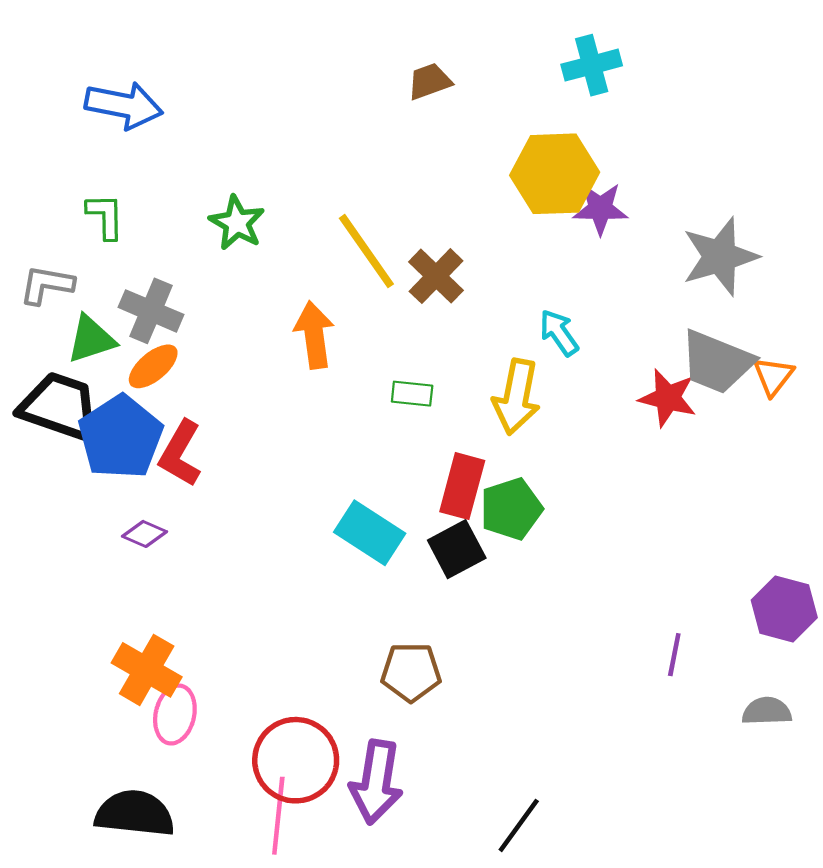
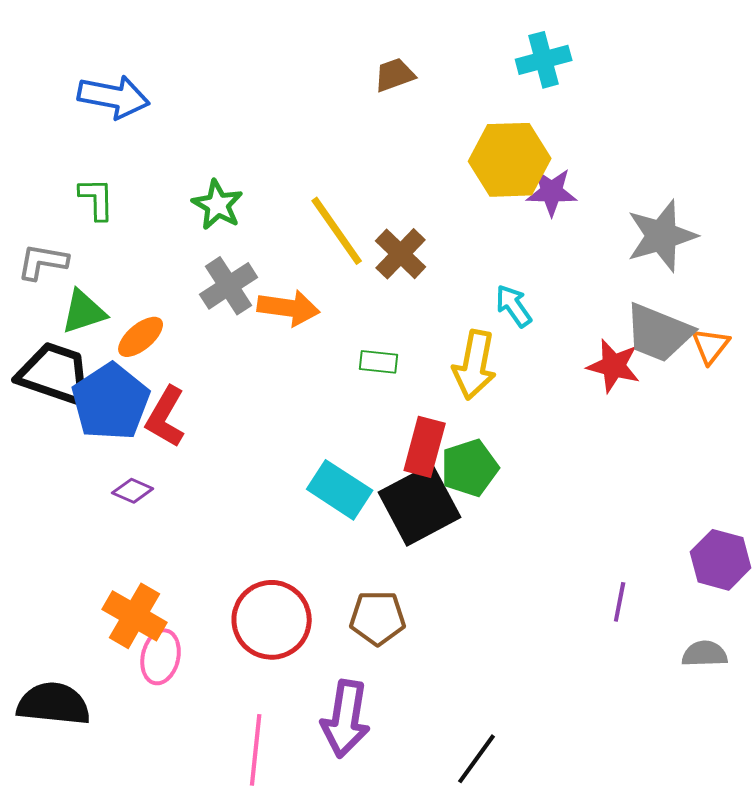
gray cross: (151, 311) -> (229, 286), moved, turned 34
orange arrow: (314, 335) -> (289, 308), turned 106
black square: (457, 549) -> (420, 505), size x1.5
red circle: (296, 760) -> (272, 620), moved
black semicircle: (135, 814) -> (54, 704), moved

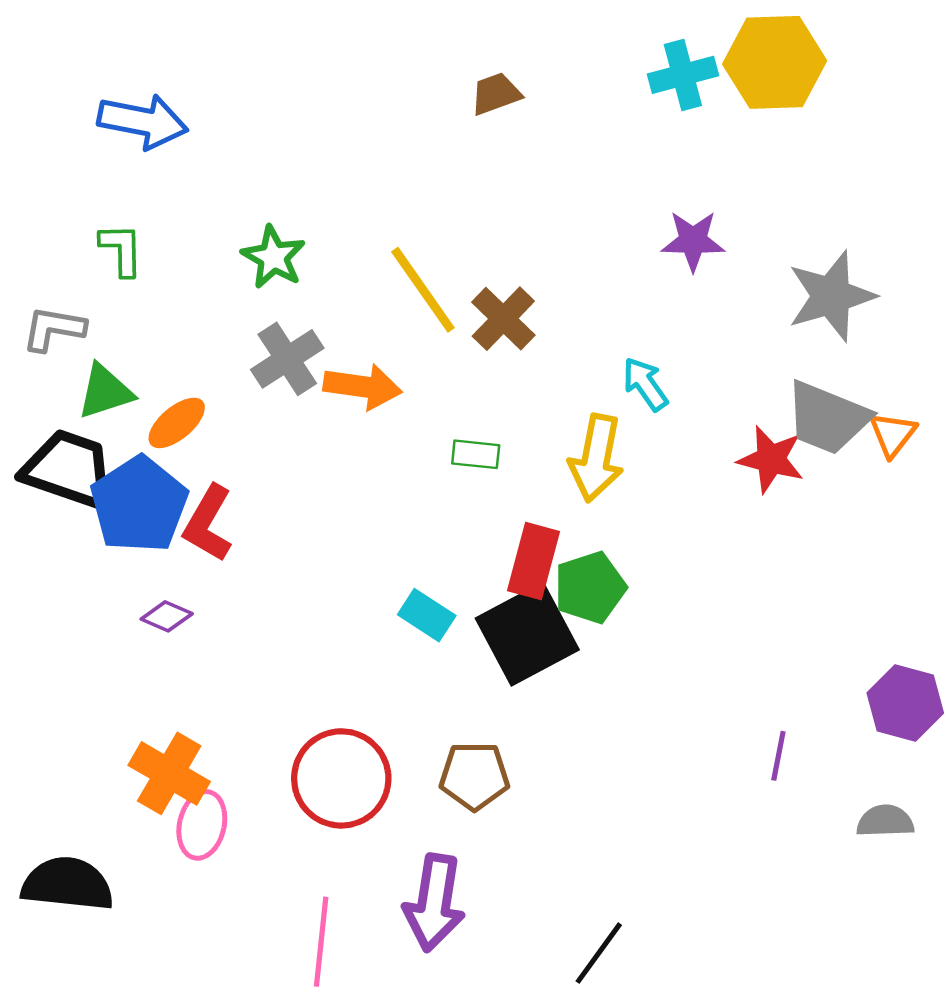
yellow hexagon: (510, 160) -> (775, 62), moved
cyan rectangle: (340, 490) -> (427, 615), size x0.7

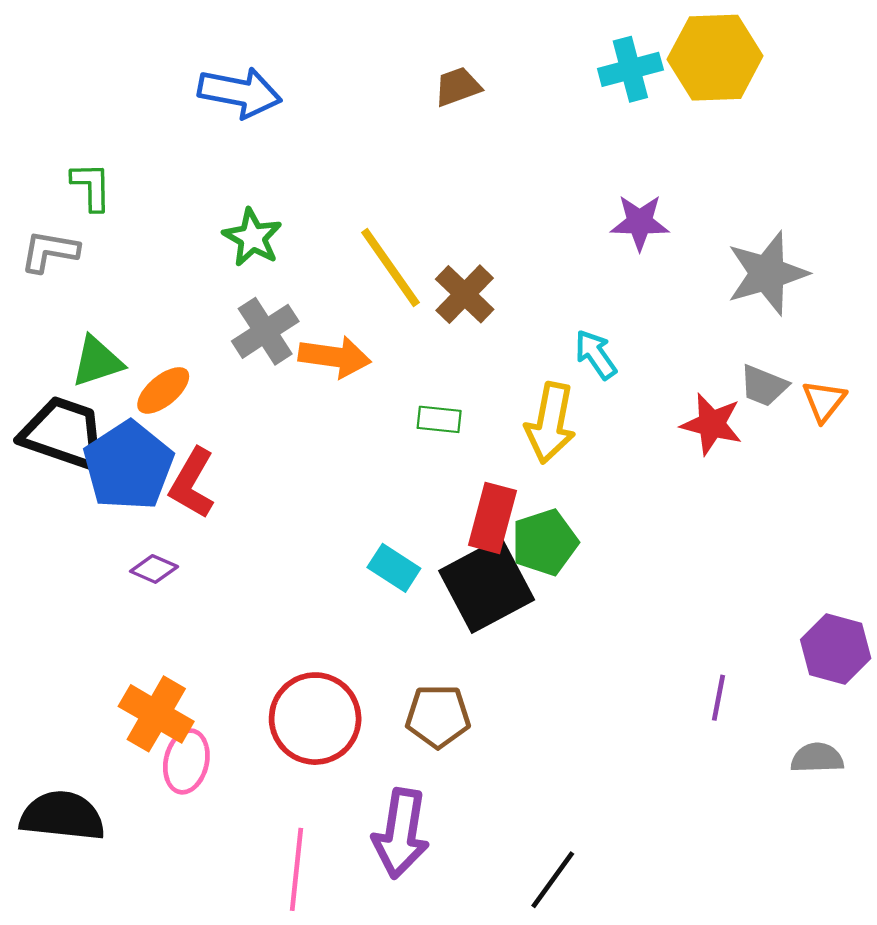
blue arrow: (143, 121) -> (240, 92), moved
green L-shape: (121, 250) -> (91, 186), moved
gray L-shape: (54, 329) -> (50, 251), moved
gray trapezoid: (827, 418) -> (764, 386), size x0.6

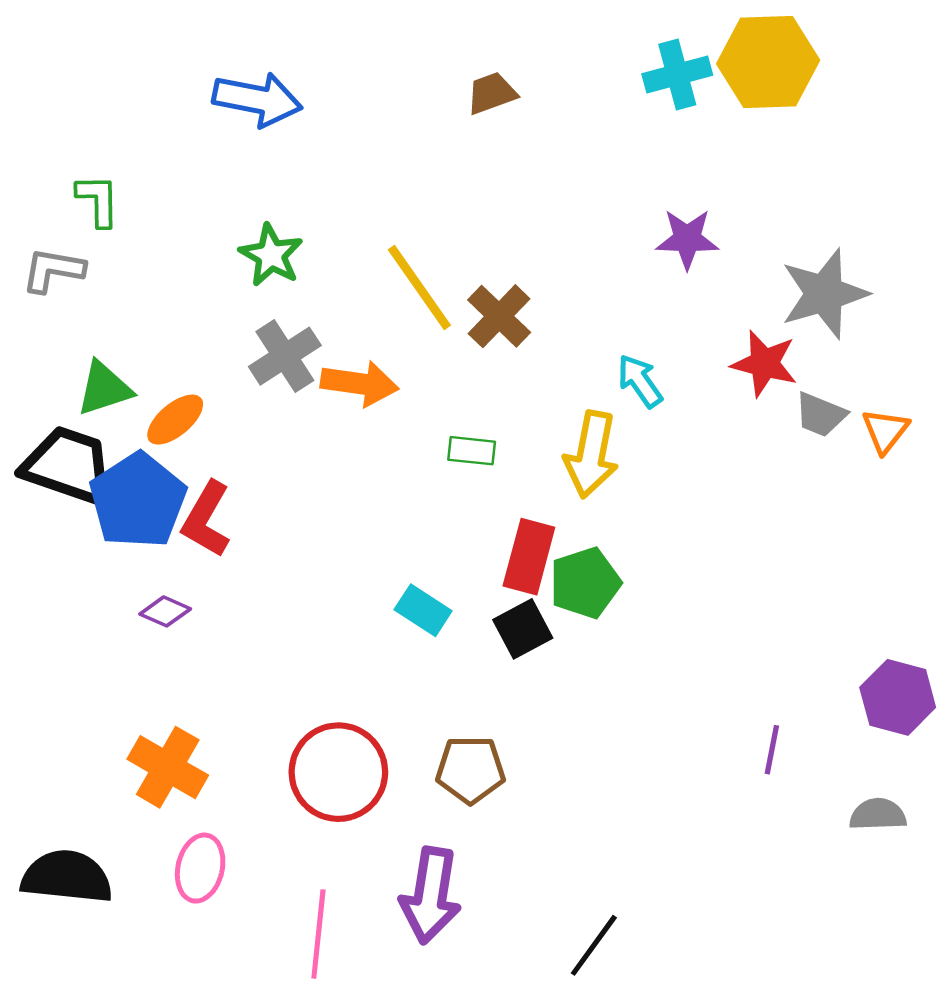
red star: (712, 424) -> (764, 364), moved
black square: (487, 585) -> (523, 629), size x0.6
pink ellipse: (186, 761) -> (200, 868), moved

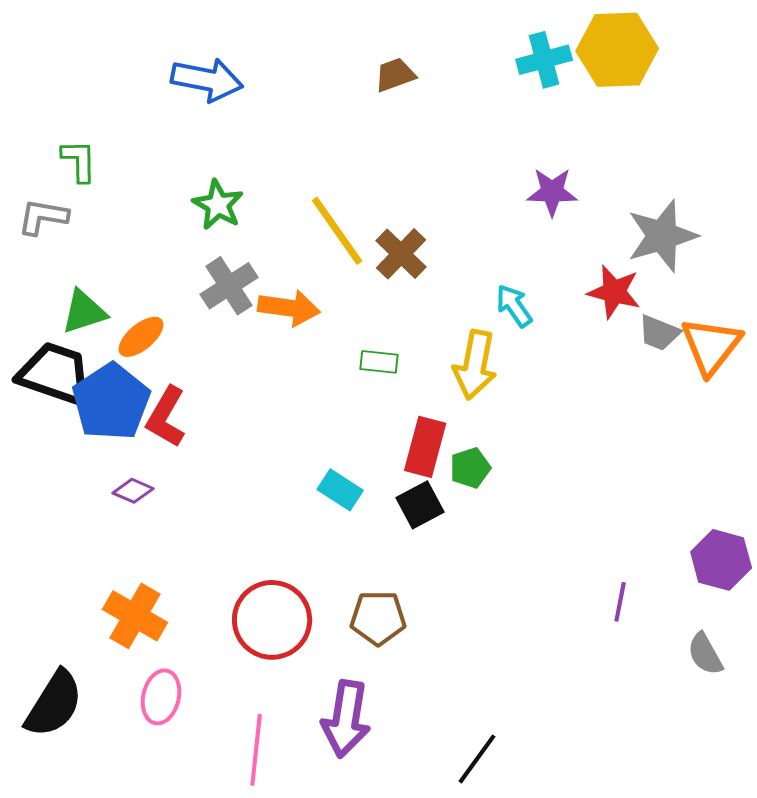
orange triangle: (885, 431) -> (711, 346), size x1.6
green pentagon: (585, 583) -> (470, 468), size x0.7
gray semicircle: (878, 814) -> (705, 654), turned -117
black semicircle: (67, 877) -> (54, 704), turned 116

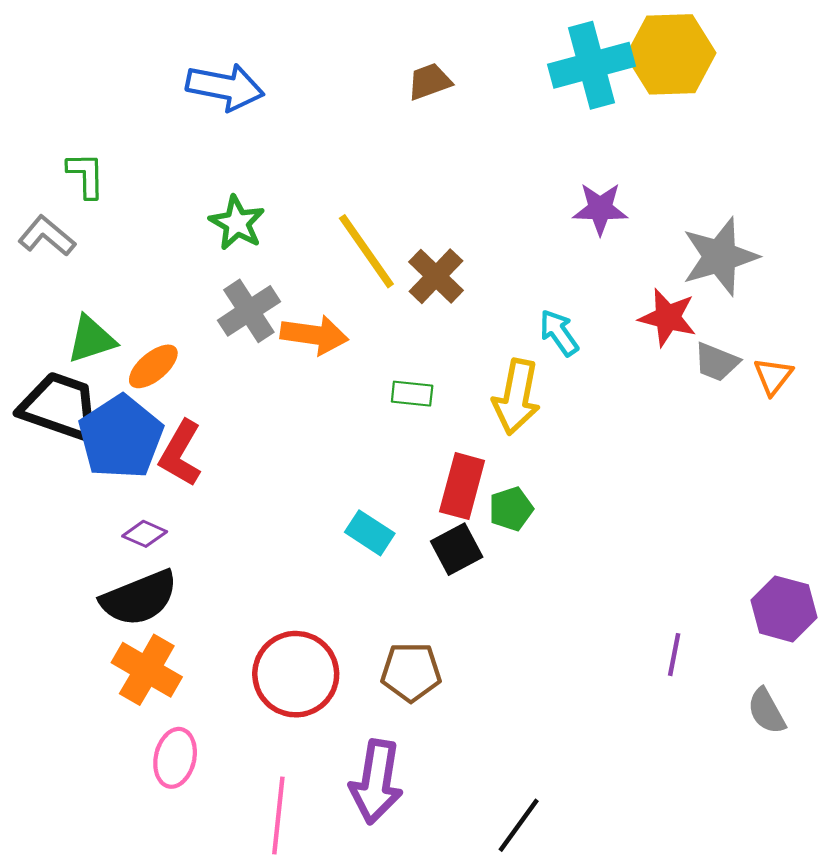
cyan cross: (544, 60) -> (591, 65), size x1.4
gray L-shape: (43, 217) -> (47, 236), turned 30
orange triangle: (711, 346) -> (773, 376), size x0.6
black semicircle: (54, 704) -> (139, 598), moved, turned 36

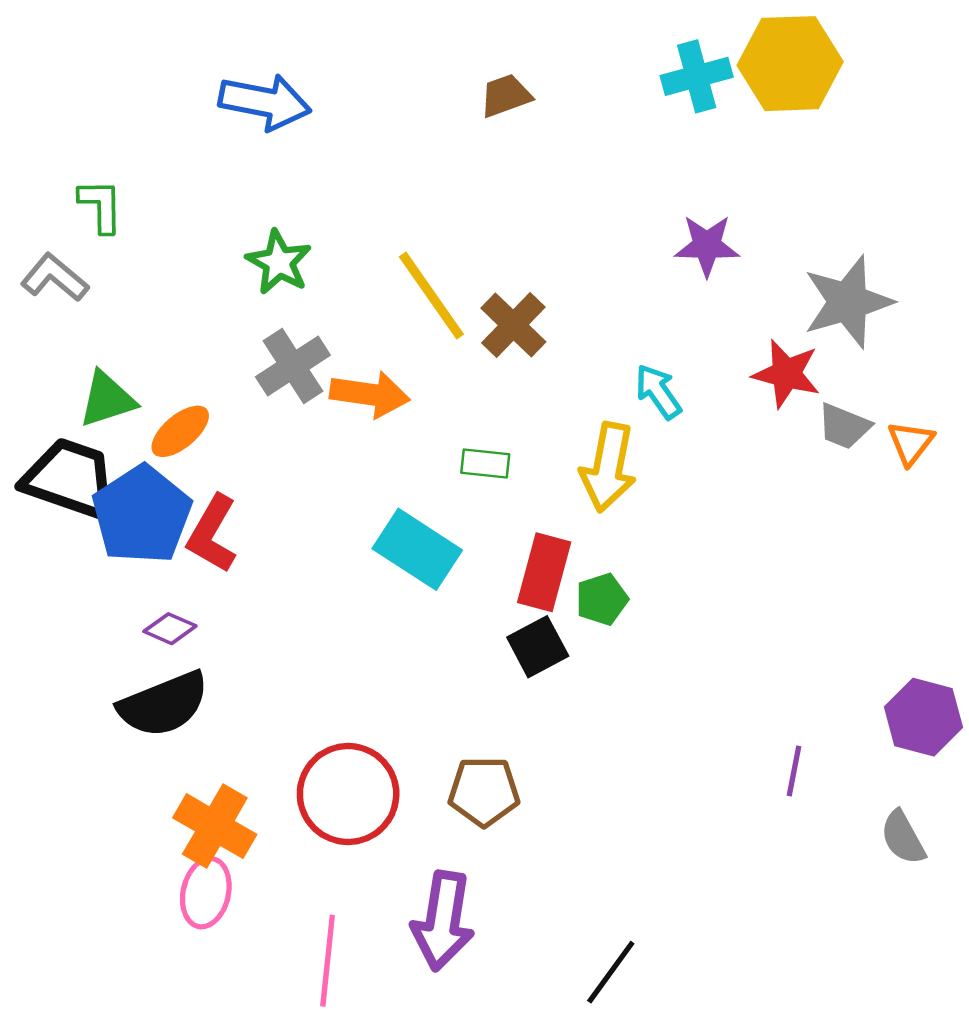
cyan cross: (591, 65) -> (697, 76), size x0.7
cyan rectangle: (370, 533) -> (417, 549), moved, size x1.5
orange cross: (147, 670) -> (215, 826), moved

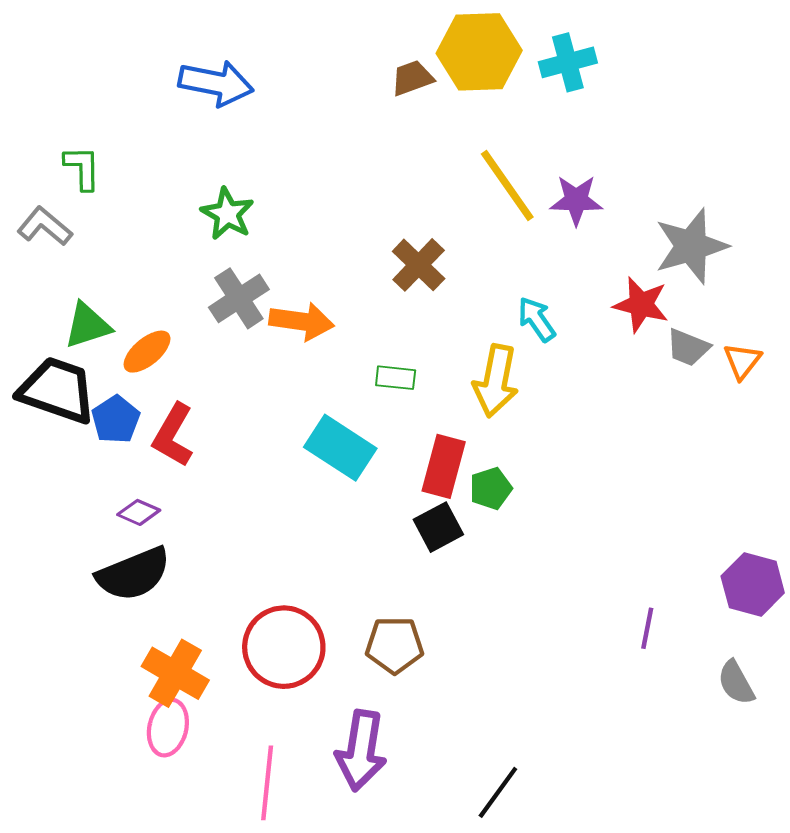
yellow hexagon: (790, 64) -> (479, 52), moved
yellow line: (431, 296) -> (507, 186), moved
blue pentagon: (142, 515) -> (116, 419), size x0.6

